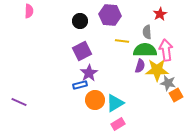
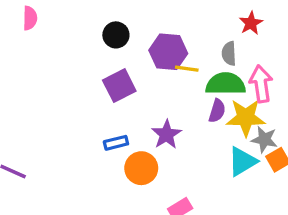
purple hexagon: (110, 15) -> (168, 52), moved
purple star: (89, 73) -> (167, 134), moved
cyan triangle: (115, 103) -> (242, 161), moved

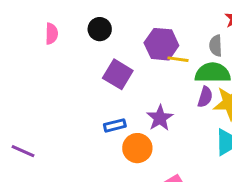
pink semicircle: (30, 18) -> (52, 34), moved
black circle: (116, 35) -> (100, 29), moved
purple square: (119, 86) -> (118, 74), turned -32

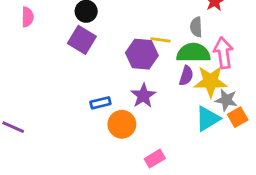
pink semicircle: (52, 34) -> (27, 17), moved
purple hexagon: (161, 44) -> (142, 54), moved
purple square: (118, 74) -> (82, 40), moved

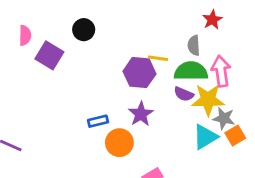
purple square: (82, 40) -> (49, 55), moved
purple semicircle: (186, 76) -> (184, 94), turned 96

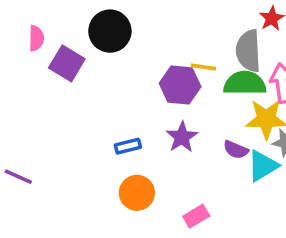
black circle: (84, 30) -> (110, 31), size x1.5
gray semicircle: (194, 45) -> (248, 51), size x1.6
purple semicircle: (184, 94) -> (236, 150), moved
orange circle: (119, 143) -> (137, 193), moved

